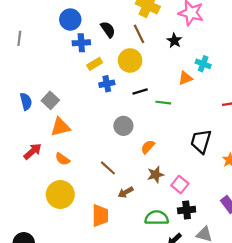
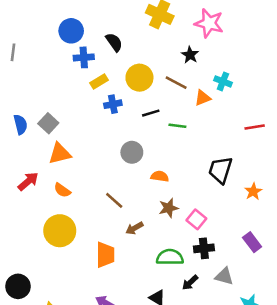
brown line: (139, 34) -> (176, 83), moved, turned -36
orange semicircle: (148, 147) -> (160, 176), turned 56

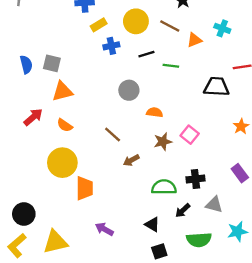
cyan cross: (223, 81) -> (222, 28), moved
gray square: (48, 123) -> (52, 63), turned -30
black trapezoid: (220, 170) -> (216, 87), moved, turned 76
pink square: (196, 219) -> (190, 135), moved
orange trapezoid: (105, 255) -> (85, 188), moved

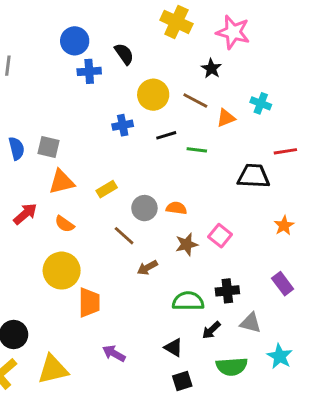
yellow rectangle: (99, 25) -> (107, 189), moved
gray circle: (129, 90) -> (144, 208), moved
cyan star: (237, 231) -> (280, 356), turned -30

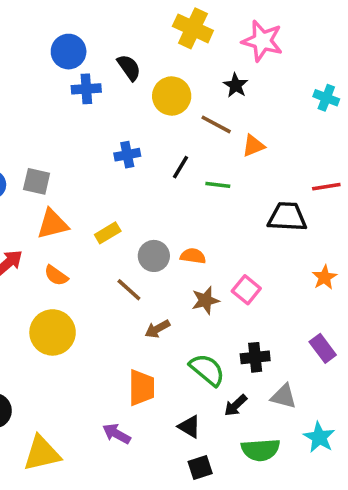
yellow circle: (153, 95) -> (172, 96), moved
cyan cross: (261, 103) -> (326, 98), moved
black line: (166, 135) -> (181, 167), turned -42
green semicircle: (188, 301) -> (207, 370), turned 40
orange trapezoid: (89, 303) -> (141, 388), moved

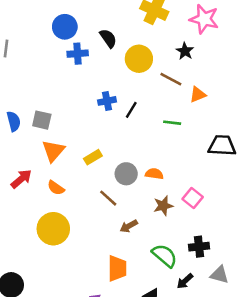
black line: (181, 167) -> (131, 110), moved
orange triangle: (53, 224) -> (53, 151), turned -35

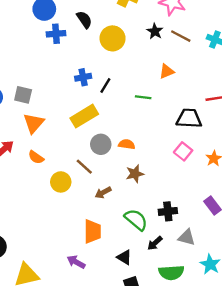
brown line: (171, 79) -> (181, 36), moved
yellow rectangle: (93, 157) -> (84, 116), moved, size x1.6
pink square: (193, 198) -> (183, 151), moved
yellow circle: (53, 229) -> (61, 182), moved, size x0.7

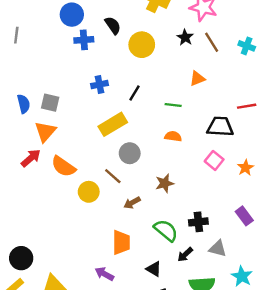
brown line: (181, 36) -> (212, 42), turned 30
blue cross: (83, 77) -> (100, 84), moved
orange triangle: (34, 123) -> (45, 132), moved
orange semicircle: (127, 144) -> (173, 136), moved
orange semicircle: (36, 157) -> (63, 166), size x1.5

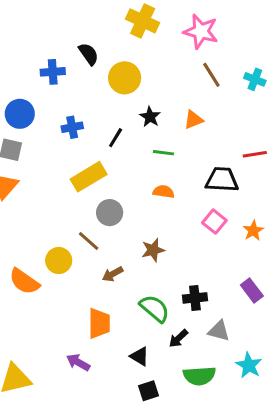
blue circle: (72, 15) -> (20, 114), moved
black star: (185, 37) -> (150, 117), moved
orange semicircle: (63, 166) -> (24, 281), moved

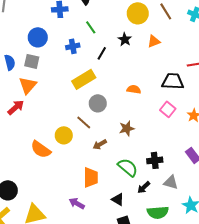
yellow circle: (125, 78) -> (138, 13), moved
green line: (163, 153) -> (91, 27), moved, turned 48

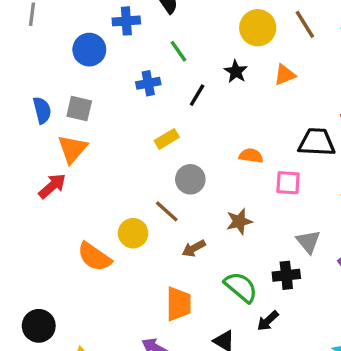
blue circle: (38, 37) -> (89, 50), moved
yellow rectangle: (84, 79) -> (167, 139), size x0.6
pink square: (168, 109) -> (288, 183), moved, turned -35
gray triangle: (171, 182) -> (308, 242), moved, turned 35

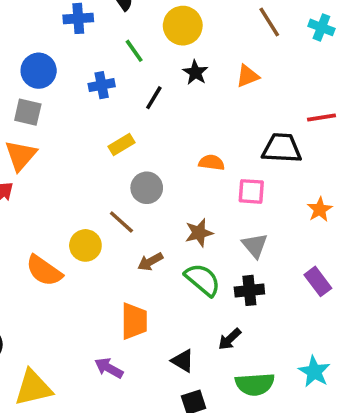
yellow circle: (258, 28) -> (183, 26), moved
blue circle: (89, 50) -> (39, 71), moved
gray triangle: (308, 242) -> (255, 245), moved
green semicircle: (241, 287) -> (203, 280), moved

